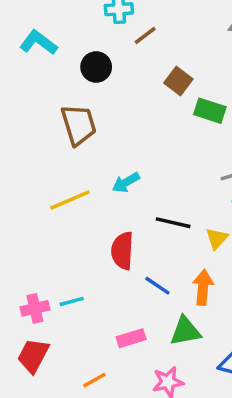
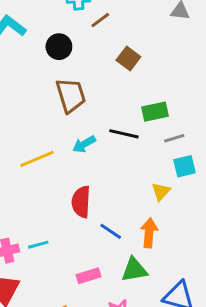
green rectangle: (210, 111) -> (155, 112), moved, turned -30
brown trapezoid: (79, 125) -> (71, 95), moved
black line: (173, 223) -> (124, 134), moved

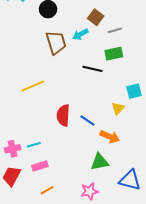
gray line: (174, 138) -> (115, 30), moved
cyan arrow: (84, 144) -> (80, 34), moved
blue line: (111, 231) -> (87, 120), moved
orange arrow: (149, 233) -> (110, 137), turned 108
pink rectangle: (89, 276) -> (40, 166), moved

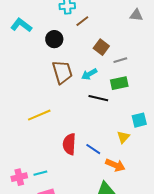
cyan arrow: (80, 34) -> (89, 74), moved

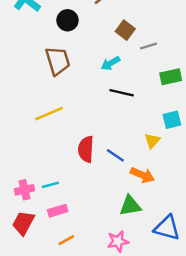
brown trapezoid: (62, 72) -> (58, 61), moved
green rectangle: (119, 83) -> (171, 77), moved

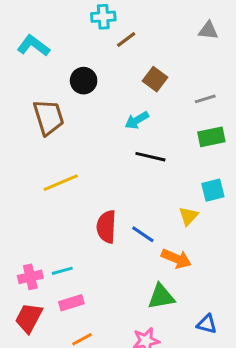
black circle: (67, 20) -> (84, 81), moved
gray line: (149, 46) -> (205, 99), moved
brown trapezoid: (58, 61) -> (49, 117), moved
blue triangle: (167, 228) -> (207, 324), size x0.6

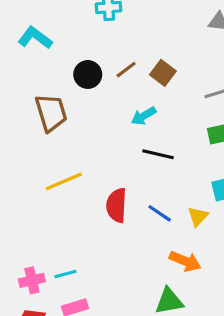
brown line: (126, 40) -> (126, 70), moved
red semicircle: (106, 227) -> (117, 205), moved
blue line: (143, 234) -> (160, 213), moved

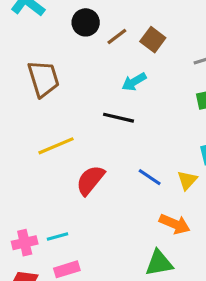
black circle: (88, 74) -> (86, 22), moved
black line: (158, 154) -> (118, 118), moved
red semicircle: (117, 205) -> (90, 180), moved, turned 36

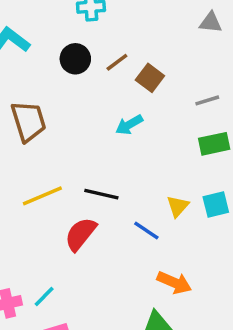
brown line: (117, 36) -> (117, 62), moved
black line: (118, 118) -> (101, 194), moved
yellow triangle: (187, 180) -> (178, 206), moved
cyan line: (58, 236) -> (44, 296), turned -30

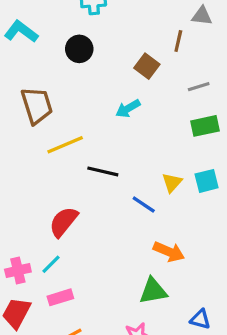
brown line: (117, 62) -> (178, 41), moved, turned -40
yellow line: (42, 196) -> (65, 145), moved
red semicircle: (81, 234) -> (64, 222), moved

